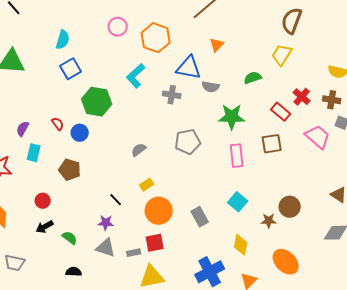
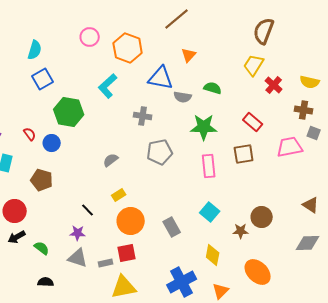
green semicircle: (253, 78) -> (213, 88), moved, turned 36
gray cross: (172, 95) -> (143, 116), moved
red cross: (302, 97) -> (274, 85), moved
pink trapezoid: (318, 137) -> (290, 147), turned -52
red circle: (43, 201) -> (15, 211), size x1.5

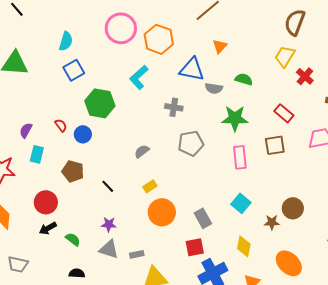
pink circle: (90, 37) -> (121, 28), size x1.6
black line: (88, 210) -> (108, 186), moved
red square: (127, 253) -> (195, 247), moved

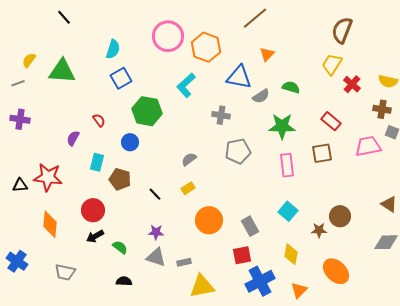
gray semicircle: (214, 88) -> (261, 96), turned -42
red semicircle: (61, 125) -> (99, 120), moved
cyan rectangle: (37, 154) -> (97, 162), moved
yellow rectangle: (150, 186) -> (188, 188), moved

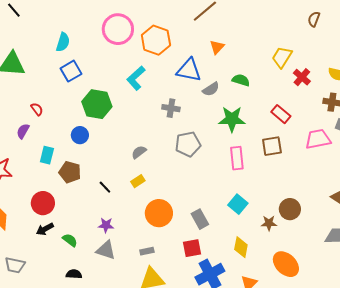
brown semicircle: (342, 30) -> (314, 19), moved, size x0.6
red semicircle: (99, 120) -> (37, 109), moved
gray rectangle: (184, 262) -> (147, 251), moved

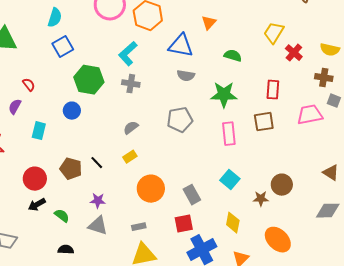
gray semicircle: (211, 89) -> (186, 76), moved, turned 42
gray cross: (171, 108) -> (131, 84), moved
red rectangle: (281, 114) -> (273, 90), turned 54
brown pentagon: (70, 172) -> (71, 169), moved

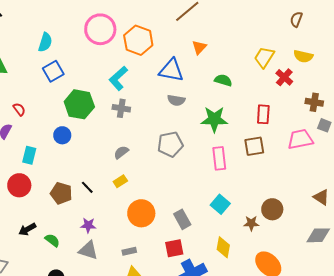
yellow semicircle: (330, 50) -> (303, 56), moved
red circle: (35, 179) -> (19, 185), moved

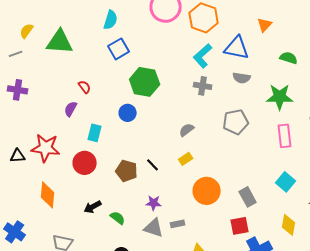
cyan L-shape: (118, 78) -> (203, 56), moved
gray cross: (121, 108) -> (203, 86), moved
gray rectangle: (129, 251) -> (178, 224), moved

